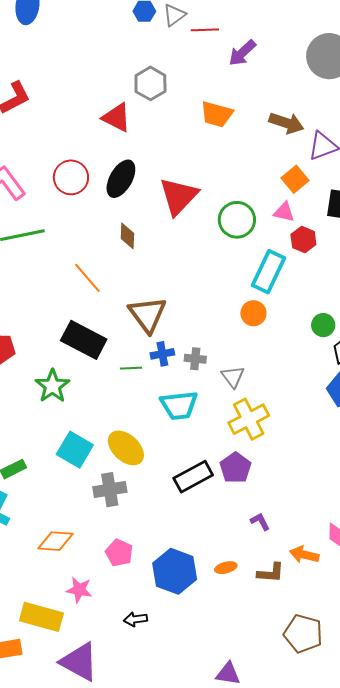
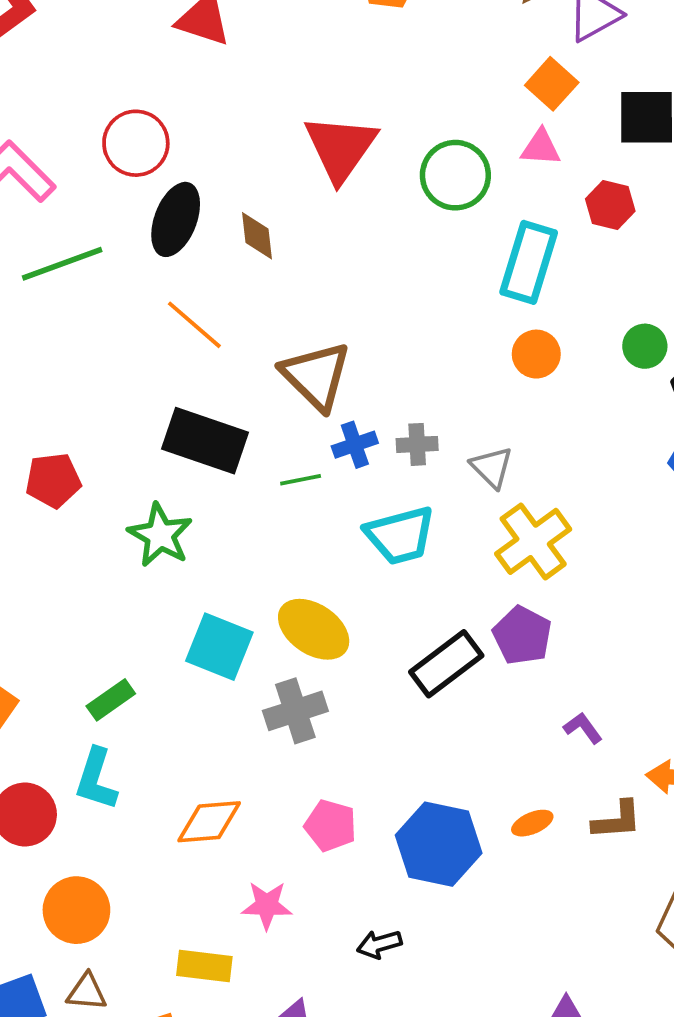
black ellipse: (121, 179) -> (176, 219), moved
red hexagon: (303, 240) -> (610, 205), moved
orange circle: (253, 313) -> (536, 354), moved
yellow rectangle: (41, 617) -> (204, 966), size x0.7

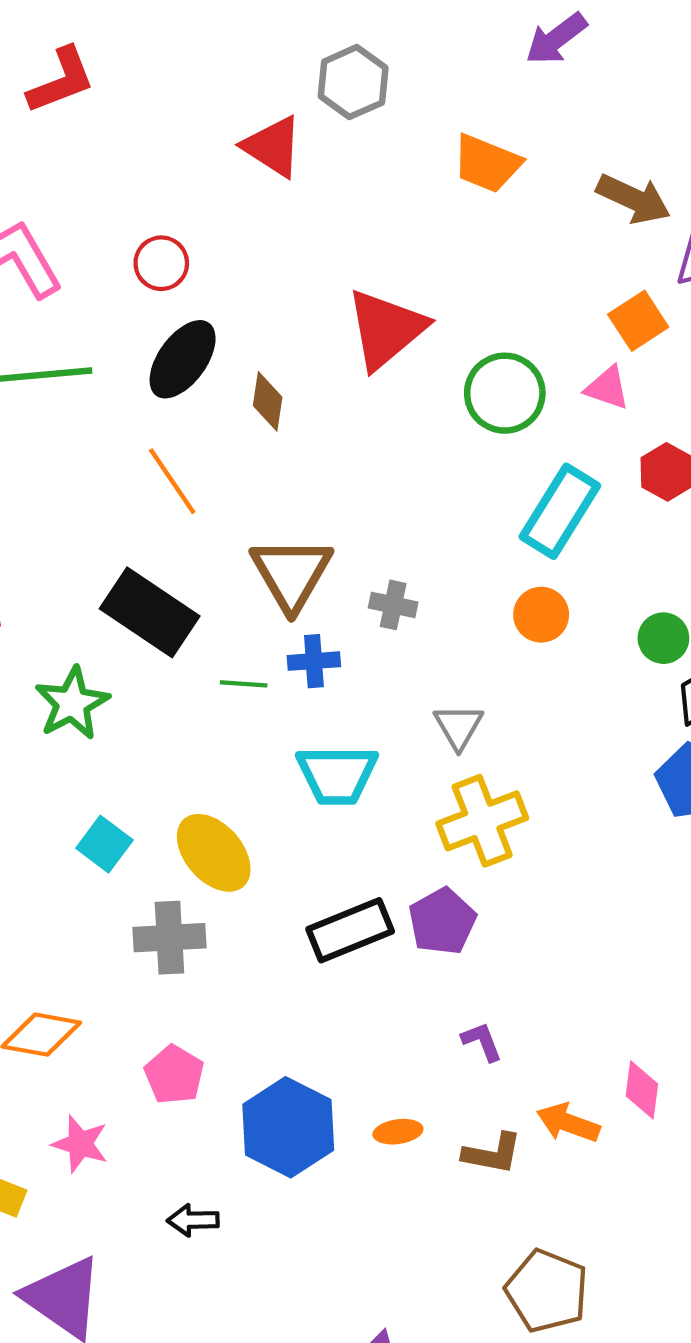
red circle: (136, 143) -> (161, 263), size x0.7
gray cross: (417, 444) -> (393, 605), moved
cyan square: (219, 647) -> (104, 844), size x0.7

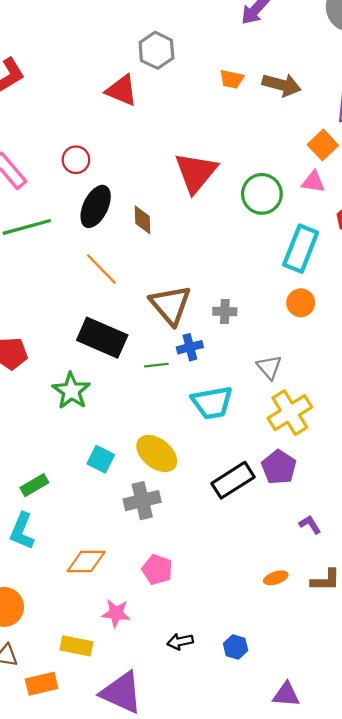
orange trapezoid: (487, 163) -> (232, 79), size x0.7
brown arrow: (633, 199) -> (282, 85), moved
blue hexagon: (288, 1127) -> (236, 647), moved, size x0.5

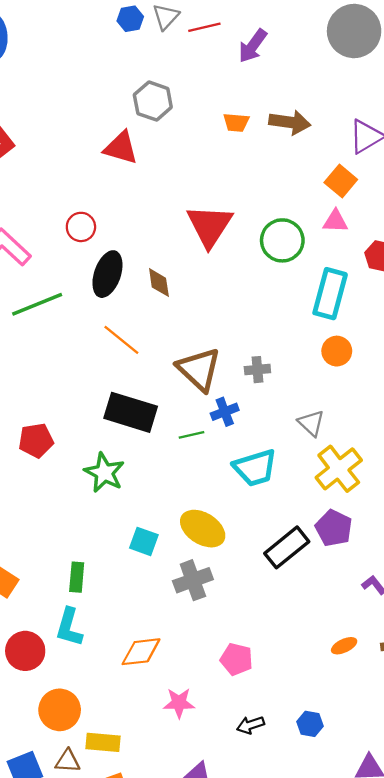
green rectangle: (34, 485) -> (77, 577), turned -48
pink pentagon: (157, 570) -> (236, 659), moved
yellow rectangle: (76, 646) -> (103, 742), moved

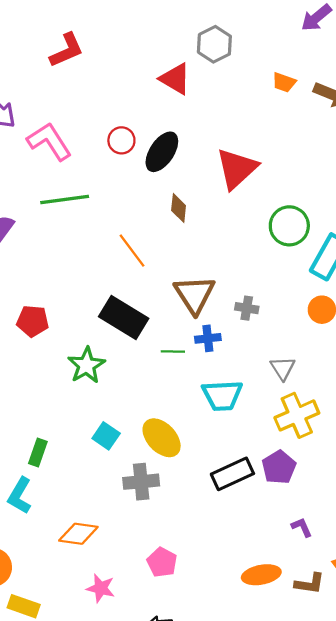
green circle: (282, 240) -> (289, 226), moved
black ellipse: (107, 274) -> (162, 152), moved
orange ellipse: (344, 646) -> (261, 575), size x1.6

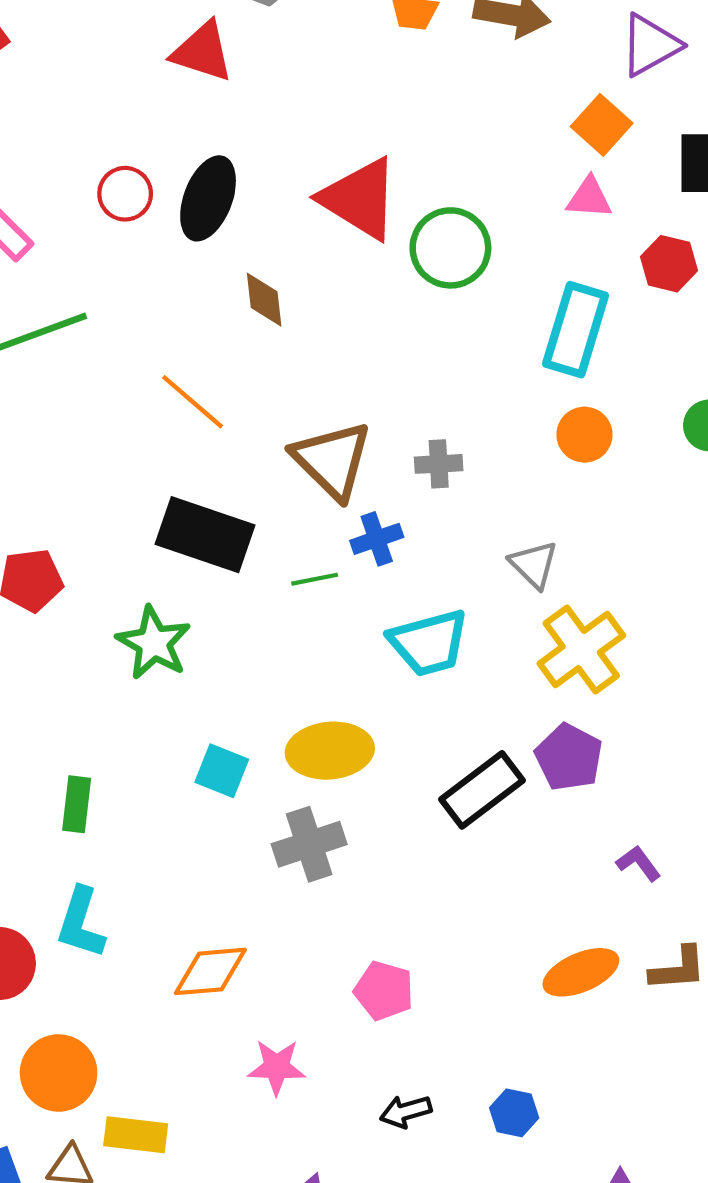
red triangle: (237, 169) -> (360, 199), turned -33
green circle: (289, 226) -> (450, 248), moved
yellow ellipse: (162, 438) -> (330, 751), turned -39
green rectangle: (38, 452) -> (77, 804), moved

